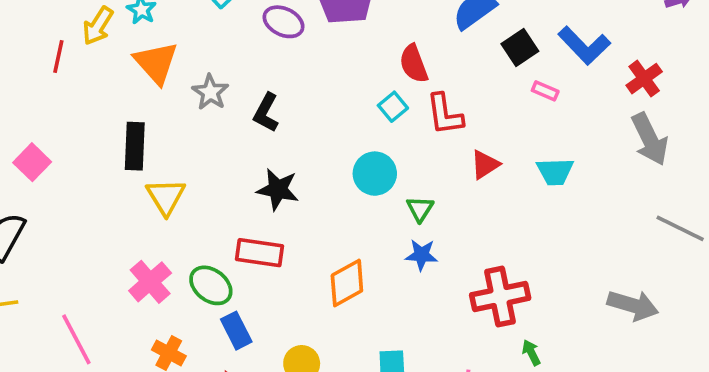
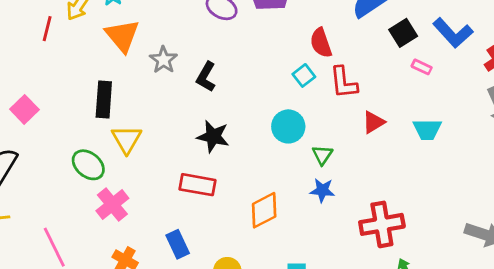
green ellipse: (211, 285) -> (88, 165), moved

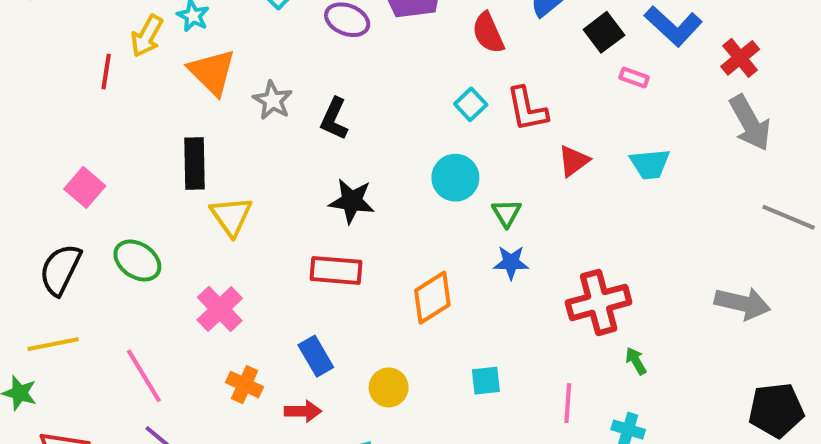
red semicircle: (321, 43) -> (488, 33), moved
green ellipse: (88, 165) -> (137, 261), moved

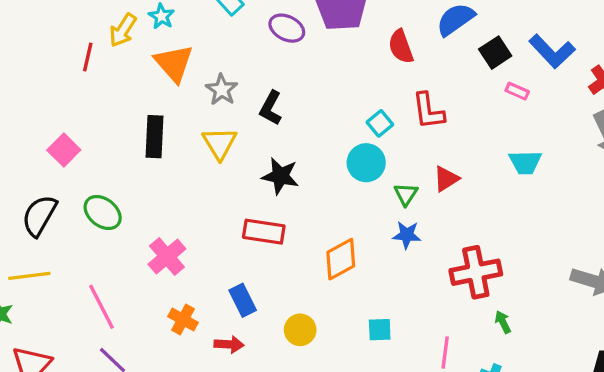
cyan square: (471, 104) -> (380, 123), moved
red triangle: (574, 161) -> (446, 179), moved
yellow triangle: (231, 216) -> (220, 143), moved

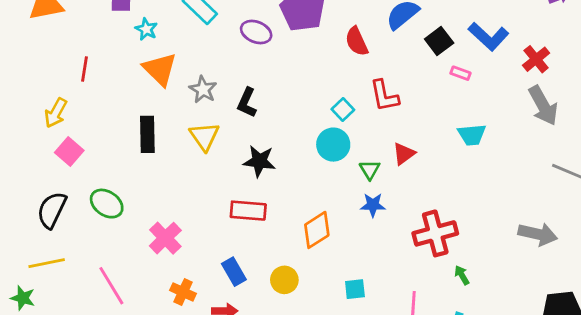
yellow arrow: (123, 30) -> (56, 113), moved
yellow circle: (300, 330) -> (284, 280), moved

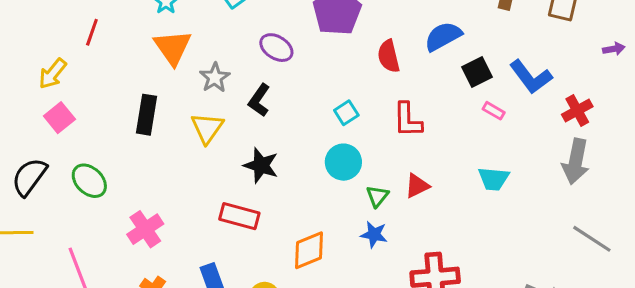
purple ellipse: (256, 32) -> (276, 48), moved
gray arrow: (543, 105) -> (576, 162), turned 30
cyan square: (343, 109) -> (346, 113), moved

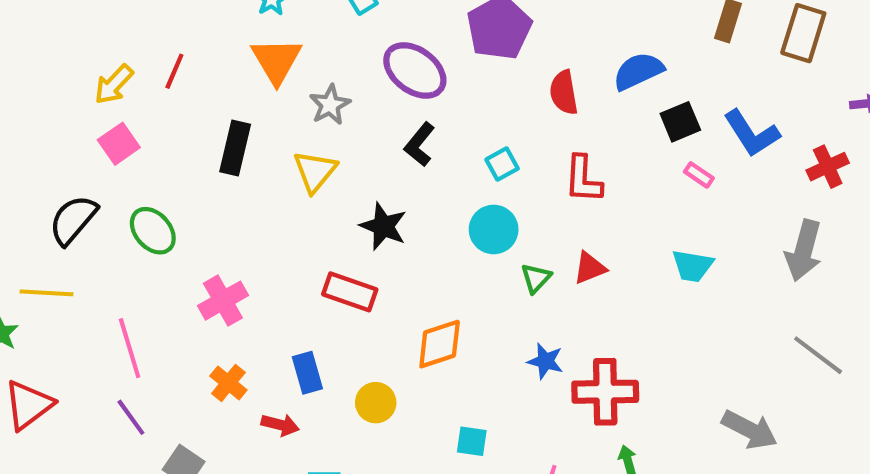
red line: (92, 32) -> (174, 71), moved
purple ellipse: (276, 48) -> (415, 70), size x1.4
black L-shape: (259, 100) -> (420, 144), moved
red cross: (577, 111) -> (828, 167), moved
blue star: (374, 235) -> (545, 361), moved

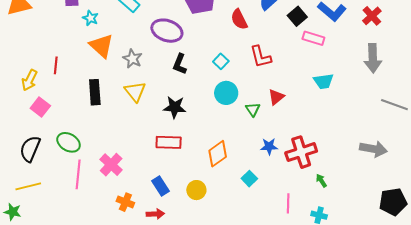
pink rectangle: (699, 175) -> (313, 38), size x1.5
pink line: (130, 348) -> (78, 174), moved, turned 40
cyan square: (472, 441) -> (249, 179), moved, turned -35

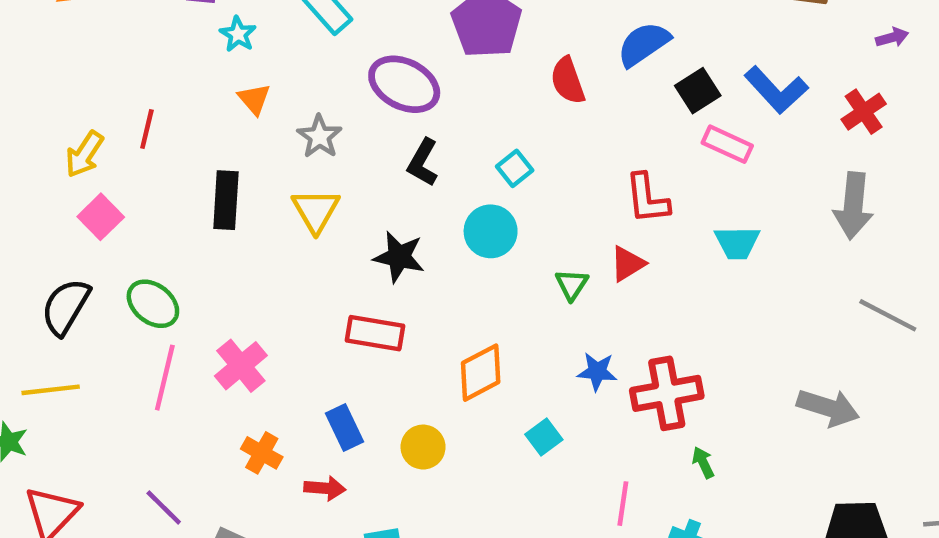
orange triangle: (101, 46) -> (254, 99), size x0.6
red L-shape: (261, 57) -> (647, 199), moved
cyan circle: (226, 93) -> (491, 231), moved

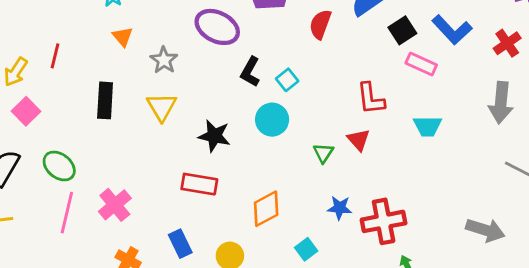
red semicircle: (568, 81) -> (320, 24), turned 40
black L-shape: (423, 163) -> (250, 72), moved
red triangle: (628, 264) -> (359, 140), turned -40

